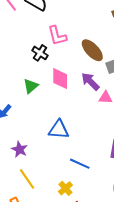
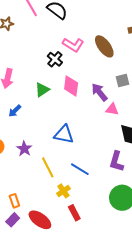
pink L-shape: (57, 36) -> (73, 45), turned -50
brown ellipse: (92, 50) -> (104, 46), moved
yellow line: (27, 179) -> (48, 167), moved

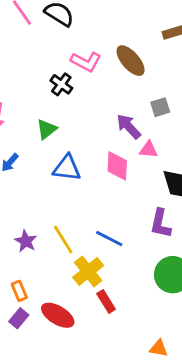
pink diamond: (71, 86) -> (117, 166), moved
blue triangle: (64, 134) -> (67, 168), moved
purple star: (24, 149) -> (26, 241), moved
yellow cross: (63, 191) -> (88, 271), size x1.5

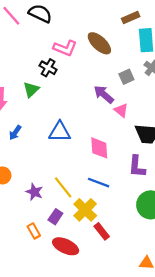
green triangle: (47, 129) -> (31, 90), moved
pink triangle: (149, 149) -> (121, 110), turned 40
pink diamond: (117, 166) -> (99, 148), moved
purple rectangle: (19, 318) -> (55, 217), moved

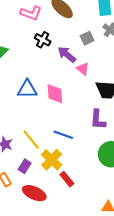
black cross: (48, 68) -> (43, 40), moved
pink diamond: (99, 148) -> (55, 94), moved

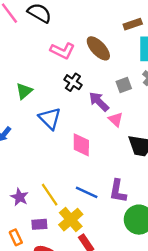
blue triangle: (27, 89) -> (50, 118), moved, turned 40
purple L-shape: (98, 120) -> (118, 191), moved
purple rectangle: (25, 166) -> (39, 224), turned 48

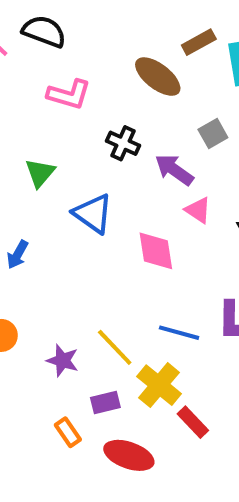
brown rectangle: (133, 24) -> (199, 42), moved
pink L-shape: (62, 51) -> (69, 94), moved
pink triangle: (116, 119) -> (198, 210), moved

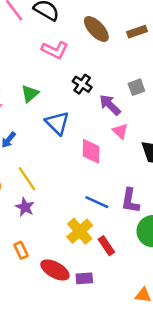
brown ellipse: (158, 77) -> (96, 29), moved
yellow line: (115, 347) -> (27, 179), moved
purple rectangle: (105, 403) -> (84, 278), moved
red rectangle: (193, 422) -> (106, 246), moved

